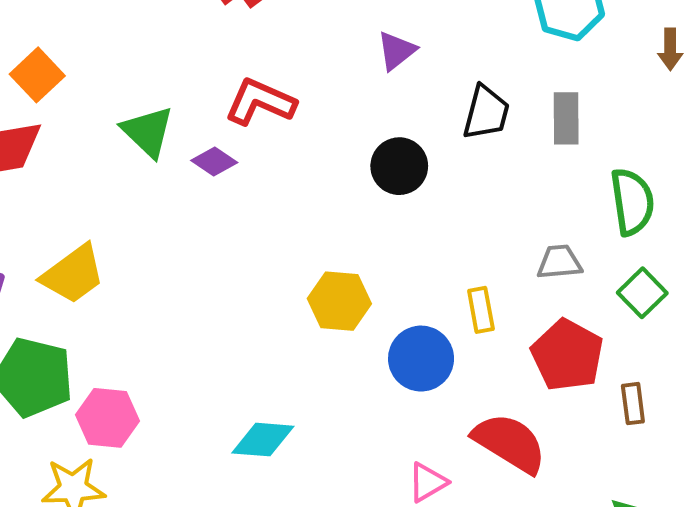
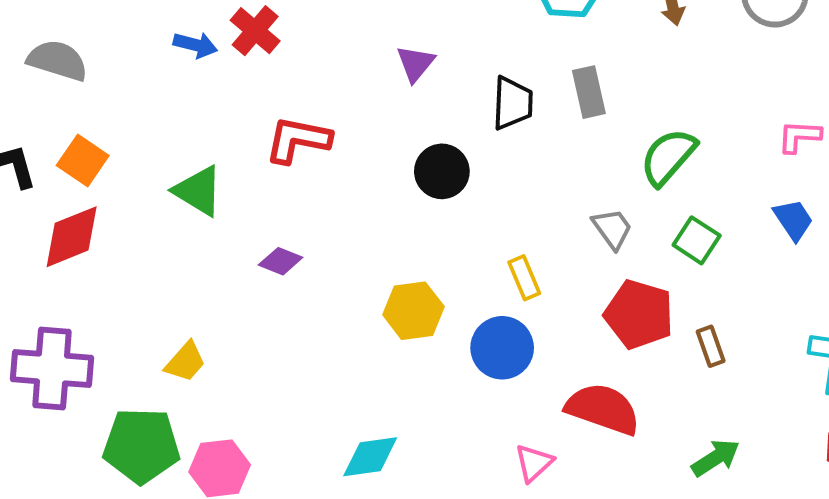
purple diamond: (214, 162) -> (281, 261), moved
green semicircle: (632, 202) -> (668, 157), turned -118
gray trapezoid: (559, 262) -> (612, 229), turned 72
yellow trapezoid: (73, 274) -> (185, 362), moved, size x0.7
yellow rectangle: (481, 310) -> (524, 278), moved

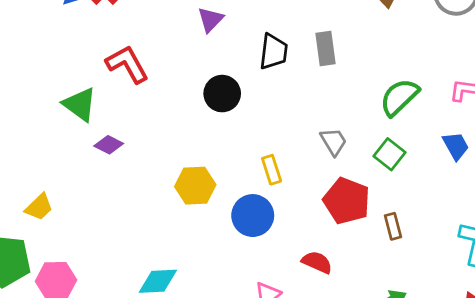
red L-shape: (298, 140) -> (127, 64), turned 45
green semicircle: (668, 157) -> (399, 97), moved
green triangle: (198, 191) -> (80, 104), moved
red semicircle: (603, 409) -> (317, 262), size x0.6

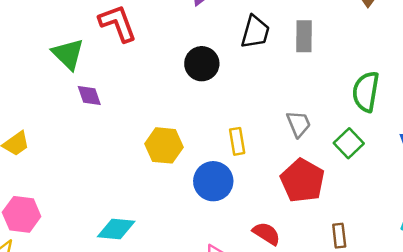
green semicircle: (399, 97) -> (366, 92), turned -45
purple diamond: (109, 145) -> (89, 96), turned 36
brown rectangle: (393, 226) -> (339, 236), moved

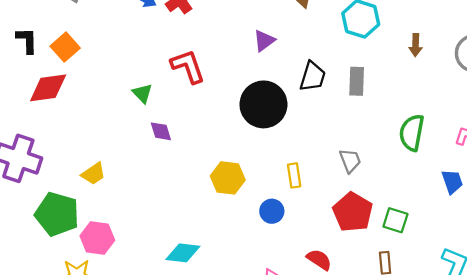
green triangle: (68, 54) -> (142, 93), size x0.7
black circle: (202, 64) -> (263, 104), size x1.5
green square: (349, 143) -> (395, 220), moved, turned -30
blue circle: (213, 181) -> (272, 211), size x0.7

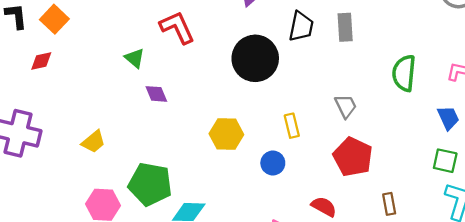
red diamond: (48, 88) -> (41, 61), size x0.6
green pentagon: (57, 214) -> (150, 184), moved
green square: (395, 220) -> (445, 161), moved

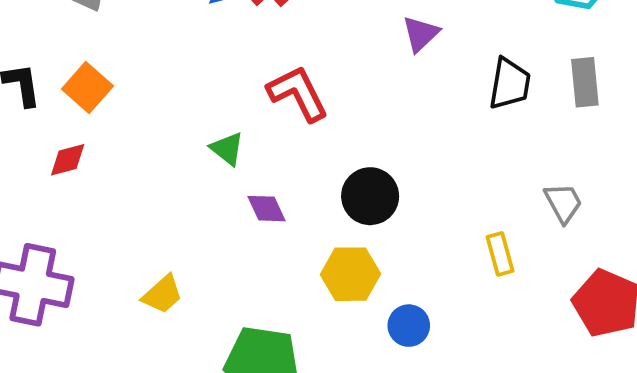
black circle: (255, 58) -> (370, 196), moved, size x0.7
gray trapezoid: (346, 106) -> (563, 203), moved
yellow hexagon: (226, 134) -> (351, 274), moved
blue circle: (273, 163) -> (409, 326), moved

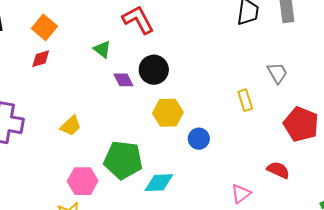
orange square: (87, 88) -> (44, 27), moved
red diamond: (68, 160) -> (41, 59), moved
black circle: (370, 196) -> (154, 70), moved

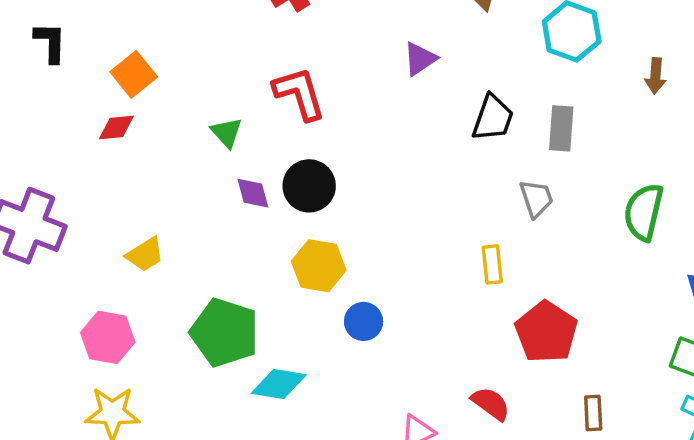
gray trapezoid: (277, 73) -> (536, 199), moved
yellow rectangle: (245, 100) -> (492, 264), moved
pink hexagon: (83, 181) -> (108, 337), moved

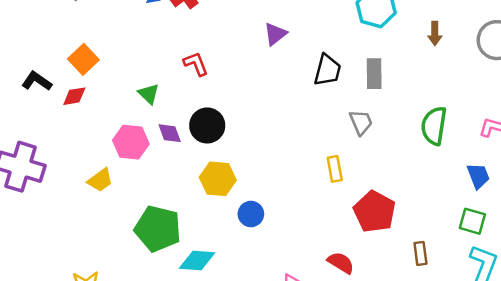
black L-shape: (50, 42) -> (37, 81), moved, turned -52
red L-shape: (299, 94) -> (196, 64), size x0.7
pink hexagon: (108, 337) -> (131, 142), moved
brown rectangle: (593, 413) -> (420, 253), moved

